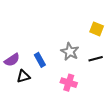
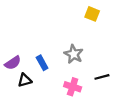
yellow square: (97, 29) -> (92, 14), moved
black line: (96, 59) -> (102, 77), moved

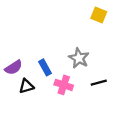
black line: (102, 77) -> (99, 83), moved
pink cross: (73, 87) -> (64, 85), moved

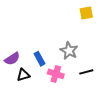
yellow square: (99, 15) -> (86, 13), turned -32

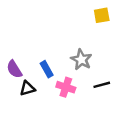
purple semicircle: (12, 59) -> (14, 69), turned 91

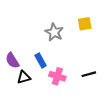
yellow square: (102, 15) -> (85, 24), moved
gray star: (81, 60) -> (54, 32), moved

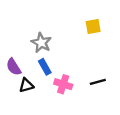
gray star: (54, 32) -> (41, 43), moved

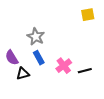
yellow square: (93, 27) -> (88, 15), moved
pink cross: (63, 84) -> (64, 66), moved, turned 35

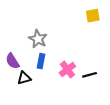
blue rectangle: (39, 58) -> (41, 61), turned 40

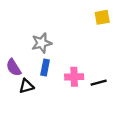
gray star: (38, 39) -> (42, 43), turned 30
pink cross: (67, 70) -> (74, 77), turned 35

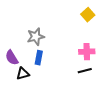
yellow square: (102, 17) -> (88, 15), turned -32
pink cross: (74, 77) -> (87, 52), moved

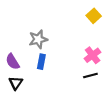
pink cross: (87, 52) -> (93, 55), turned -35
black triangle: (23, 74) -> (16, 83), moved, turned -40

